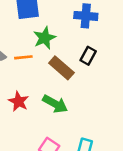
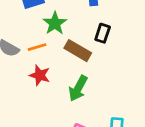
red star: (19, 101) -> (40, 75), moved
green arrow: (55, 104) -> (78, 88), turned 100

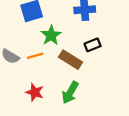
black rectangle: (103, 33) -> (93, 45), turned 49
red star: (40, 75) -> (35, 92), moved

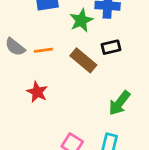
green star: (51, 35) -> (81, 20), moved
green arrow: (70, 93) -> (119, 103), moved

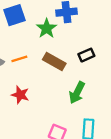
black rectangle: (111, 47) -> (86, 55), moved
green arrow: (119, 103) -> (77, 93), moved

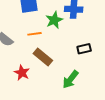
orange line: (19, 59) -> (34, 34), moved
brown rectangle: (54, 62) -> (43, 57), moved

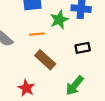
black rectangle: (84, 49) -> (83, 48), moved
red star: (22, 73) -> (26, 88), moved

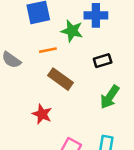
green star: (59, 20) -> (72, 31), turned -30
green arrow: (75, 86) -> (110, 97), moved

